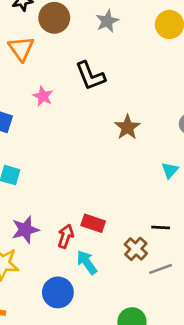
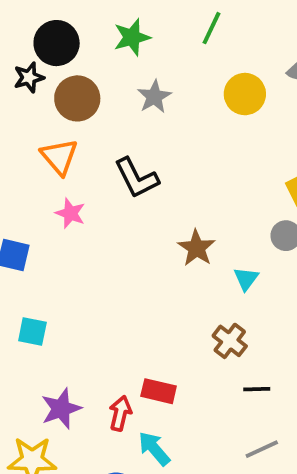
orange triangle: (21, 49) -> (59, 157), moved
cyan triangle: (170, 170) -> (246, 279), moved
brown cross: (136, 249) -> (230, 341), moved

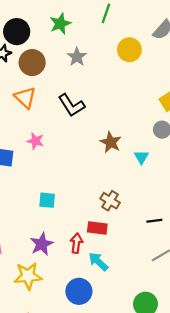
pink star: (70, 213) -> (35, 141), moved
cyan square: (32, 331) -> (47, 200), moved
brown cross: (230, 341) -> (110, 201), moved

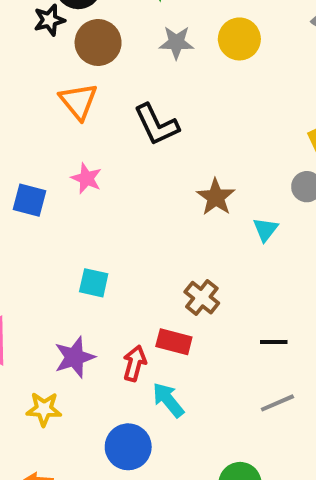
yellow circle: (129, 50) -> (239, 39), moved
gray star: (77, 57) -> (176, 42), turned 30
yellow star: (28, 276) -> (44, 409), size x0.7

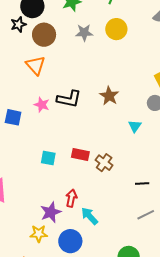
black L-shape: (156, 125) -> (69, 99), moved, turned -50
brown star: (216, 197) -> (109, 96), moved
red rectangle: (174, 342) -> (80, 155), moved
purple star: (74, 357) -> (51, 212), moved
yellow star: (44, 409) -> (39, 234), moved

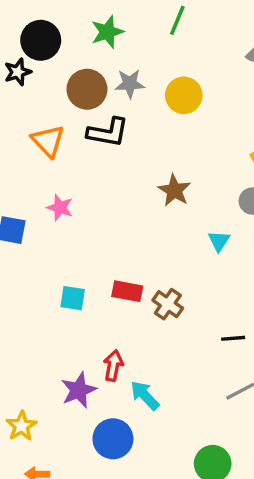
yellow circle: (116, 29) -> (184, 95), moved
brown circle: (44, 35) -> (87, 89), moved
black L-shape: (69, 99) -> (108, 132), moved
yellow star: (39, 234) -> (21, 426), moved, turned -30

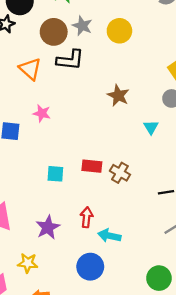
gray star: (130, 84) -> (82, 26), turned 30
purple star: (79, 390) -> (48, 227), moved
cyan arrow: (145, 395) -> (109, 236), turned -30
yellow star: (21, 426) -> (28, 263), turned -30

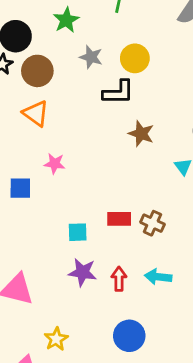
brown circle: (54, 32) -> (37, 71), moved
black L-shape: (70, 60) -> (118, 92), moved
purple star: (48, 227) -> (83, 272), moved, turned -30
cyan arrow: (109, 236) -> (158, 277), moved
yellow star: (28, 263) -> (56, 339), turned -30

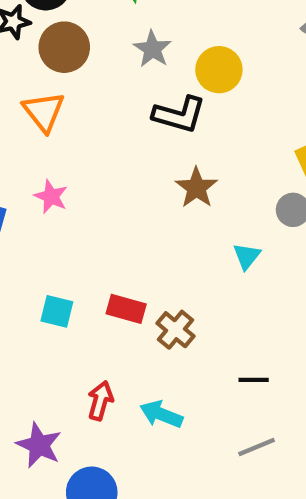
purple star: (83, 272) -> (39, 445), moved

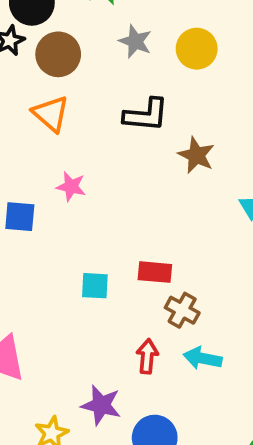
black L-shape: (179, 115) -> (146, 115), moved
brown cross: (175, 330) -> (182, 310), moved

